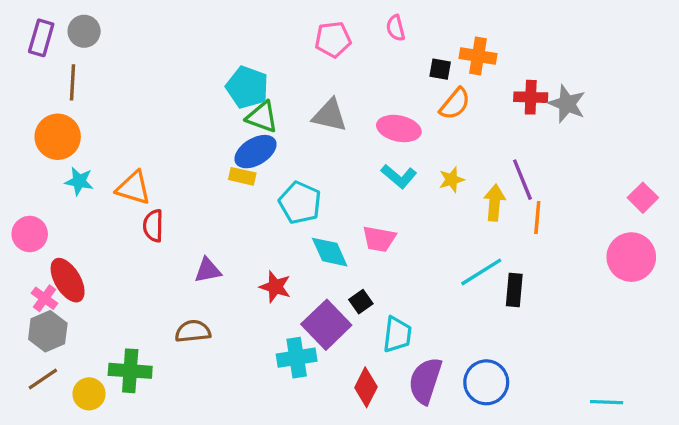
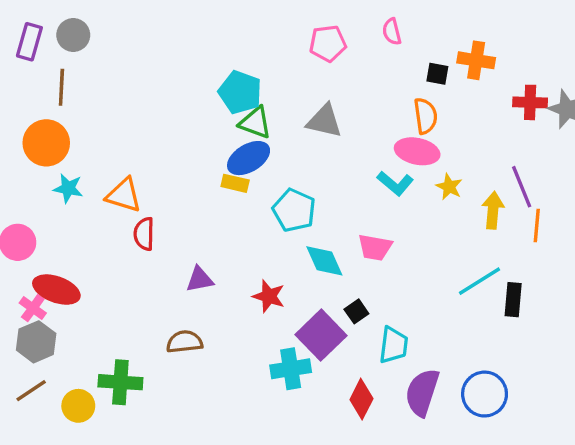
orange semicircle: (455, 104) -> (426, 116), moved, turned -48
pink ellipse: (399, 129) -> (417, 151), moved
yellow star: (452, 180) -> (449, 187), turned -30
red ellipse: (68, 280) -> (56, 290), turned -39

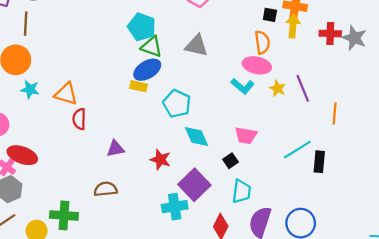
purple line: (522, 187) -> (303, 88), moved
yellow arrow: (493, 210) -> (293, 26), moved
pink trapezoid: (375, 247) -> (246, 135), moved
black square: (356, 311) -> (231, 161), moved

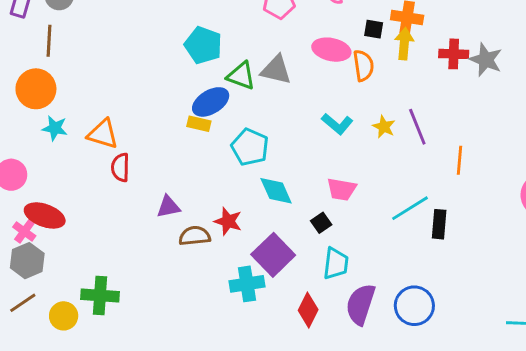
green triangle: (152, 47) -> (241, 76), moved
pink ellipse: (257, 65) -> (331, 50), moved
brown semicircle: (106, 189) -> (195, 236), moved

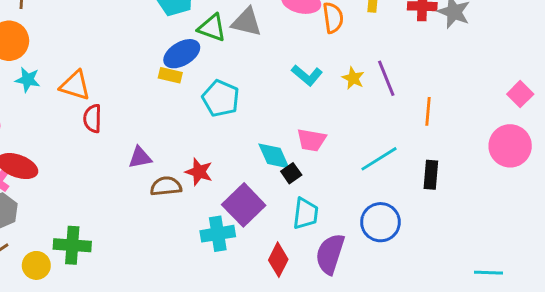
cyan diamond: (276, 191) -> (274, 156), moved
black rectangle: (439, 224) -> (431, 175), moved
blue circle: (414, 306) -> (380, 222), moved

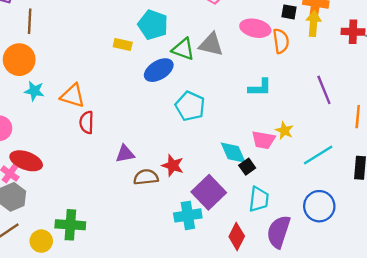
yellow rectangle: (170, 75) -> (123, 44), moved
cyan L-shape: (307, 75) -> (260, 88), turned -40
yellow star: (353, 78) -> (284, 131), moved

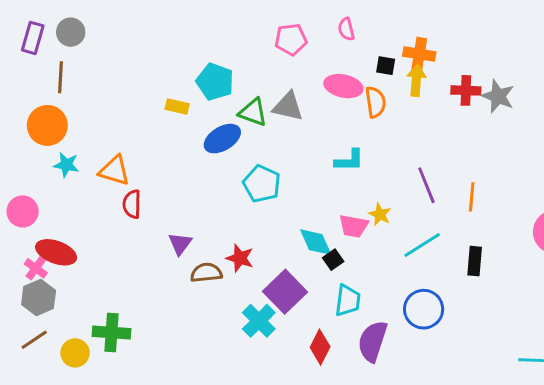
purple line: (324, 90) -> (426, 185), moved
purple triangle: (125, 154) -> (180, 244), turned -42
cyan cross: (188, 215) -> (259, 321), turned -36

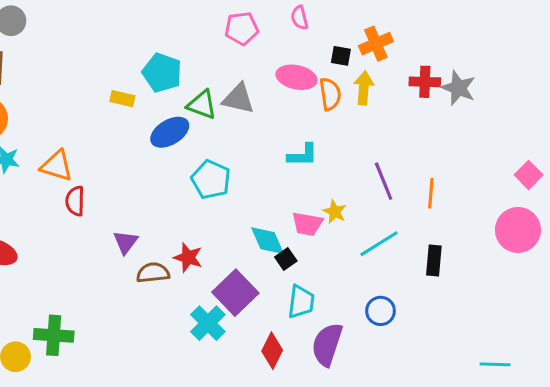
orange cross: (419, 54) -> (376, 44), turned -32
yellow arrow: (416, 80) -> (364, 88), moved
blue circle: (424, 309) -> (380, 311), size x0.7

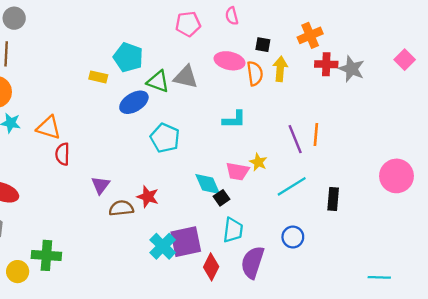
orange cross: (376, 44) -> (310, 35), moved
pink square: (529, 175) -> (405, 60), moved
orange line: (431, 193) -> (316, 135), moved
purple square: (235, 293) -> (186, 242), moved, turned 32

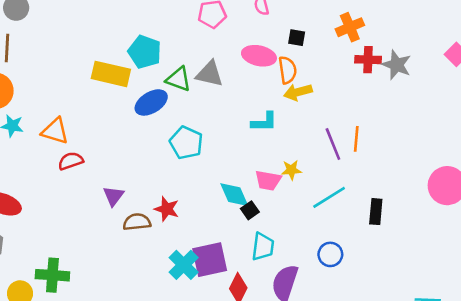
yellow arrow: (280, 69) -> (298, 92), moved, turned -110
yellow rectangle: (98, 77) -> (111, 74), size x1.8
red semicircle: (63, 154) -> (71, 161), turned 70
yellow star: (258, 162) -> (291, 170), turned -30

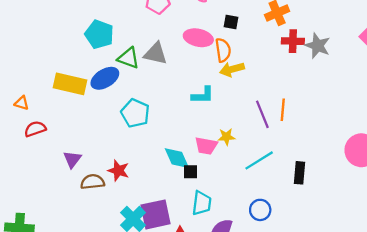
yellow rectangle: (111, 74) -> (70, 84), moved
orange triangle: (55, 131) -> (22, 103), size x0.6
black square: (250, 210) -> (190, 172), turned 35

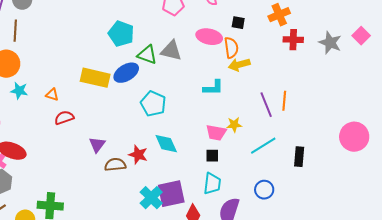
gray star: (318, 46) -> (330, 43), moved
cyan diamond: (177, 158) -> (166, 144), moved
black square: (190, 172) -> (212, 156), moved

